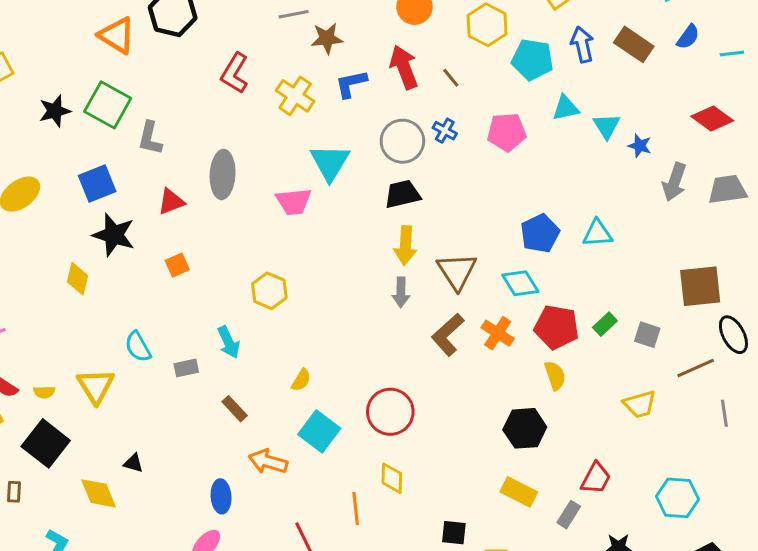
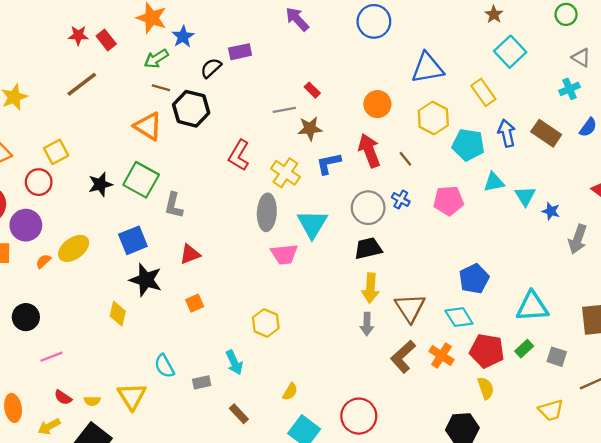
gray ellipse: (223, 174) -> (267, 212), moved
cyan triangle: (597, 233) -> (532, 307), moved, size x1.4

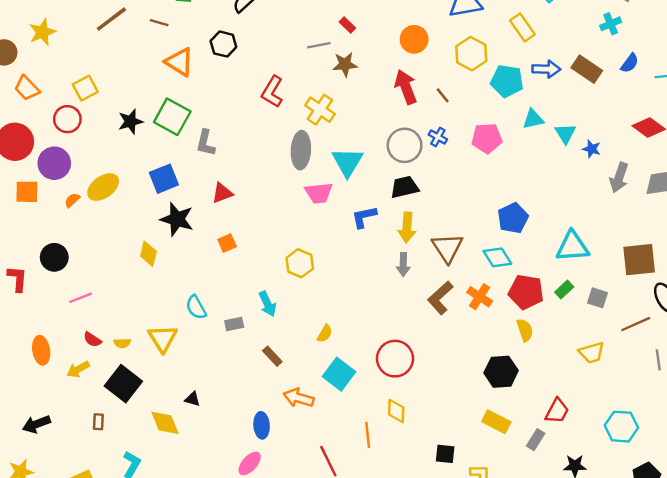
brown line: (161, 88) -> (159, 23), moved
black hexagon: (191, 109) -> (223, 44), size x0.7
blue arrow: (507, 133) -> (546, 69), turned 104
blue L-shape: (329, 163) -> (364, 217), moved

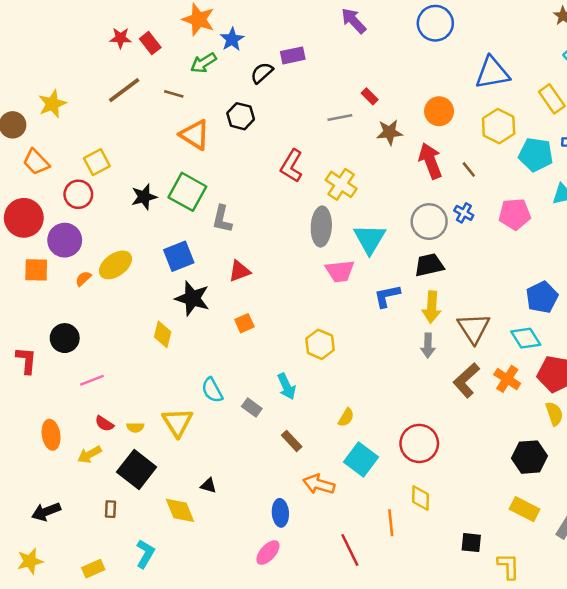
brown star: (345, 64) -> (389, 132), moved
gray rectangle: (234, 324) -> (252, 407), turned 48

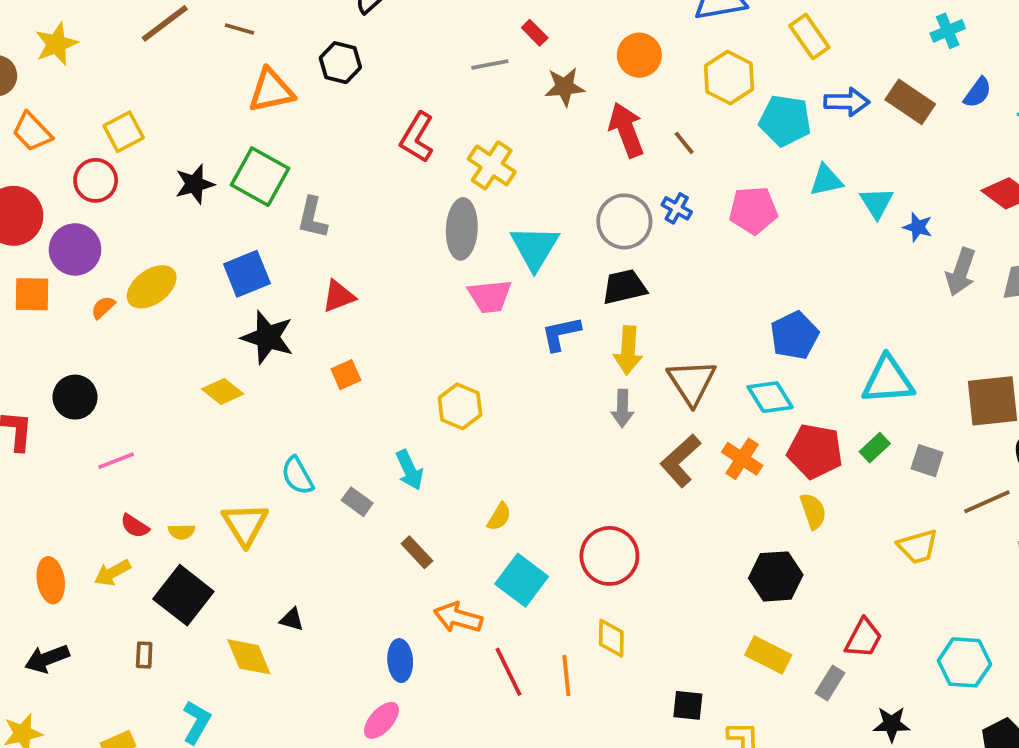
orange triangle: (195, 135) -> (271, 91), turned -44
yellow diamond: (163, 334) -> (223, 391), turned -65
orange ellipse: (51, 435) -> (51, 580), moved
red line: (350, 550) -> (509, 672), moved

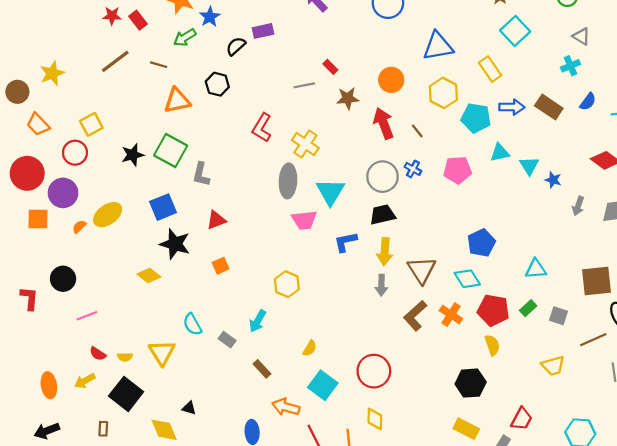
gray arrow: (961, 272) -> (578, 206), size x0.7
cyan triangle: (888, 380) -> (536, 269), size x0.7
cyan arrow: (409, 470) -> (258, 321), turned 55

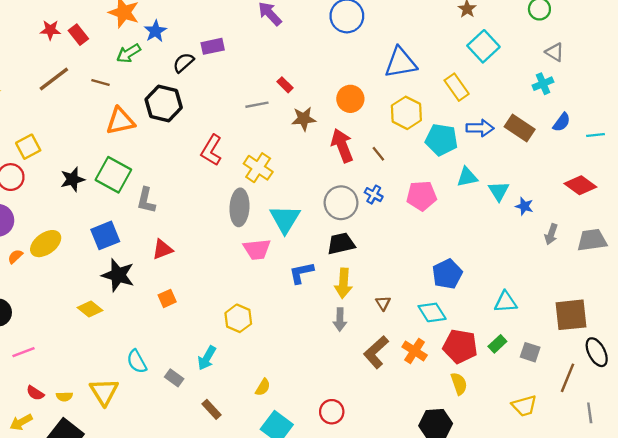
black hexagon: (217, 84) -> (164, 103), size x1.4
brown triangle: (422, 270) -> (383, 303), size x0.5
brown line: (593, 340) -> (567, 378), turned -44
red circle: (374, 371) -> (332, 412), size x0.7

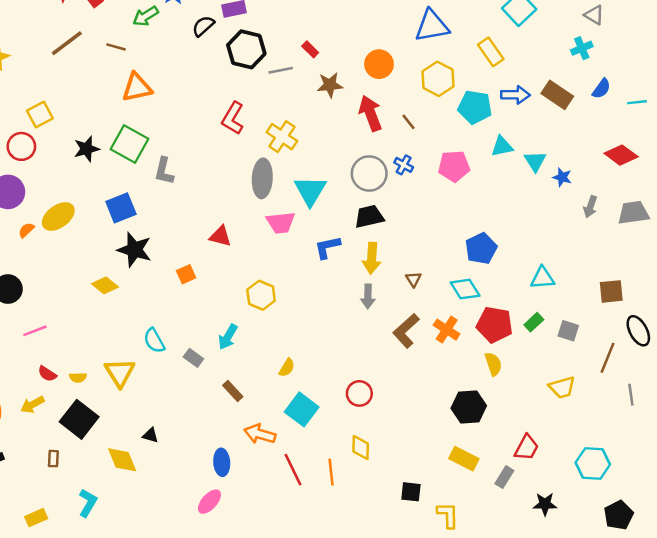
black hexagon: (164, 103) -> (246, 49), moved
red triangle: (162, 249) -> (220, 236), moved, turned 35
brown square: (571, 315) -> (611, 291), size x0.7

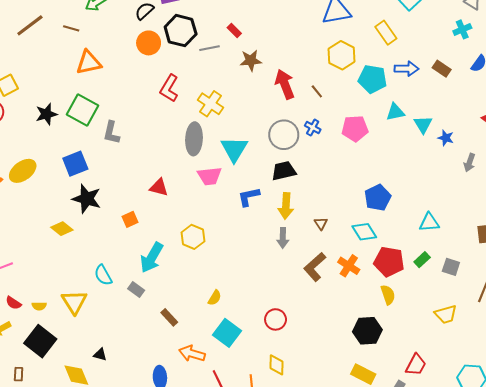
orange circle: (379, 64) -> (149, 43), moved
brown rectangle: (557, 95) -> (442, 69), size x0.7
cyan arrow: (228, 337) -> (152, 258), moved, size x1.4

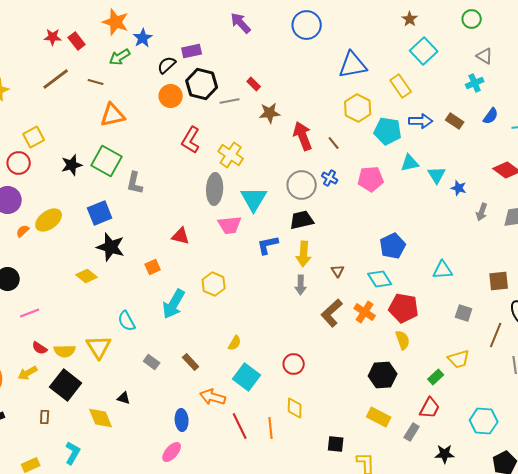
green rectangle: (422, 260) -> (436, 377), moved
gray rectangle: (136, 290) -> (152, 362), moved
yellow semicircle: (39, 306) -> (65, 351), size x1.5

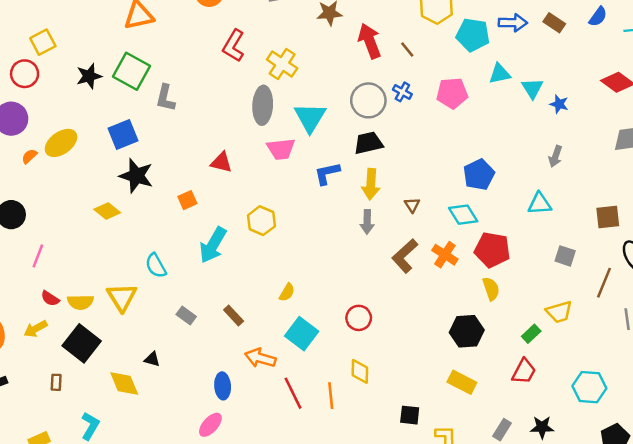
gray arrow: (482, 212) -> (555, 156), moved
pink line: (30, 313) -> (38, 256), turned -48
gray rectangle: (412, 432) -> (502, 430), moved

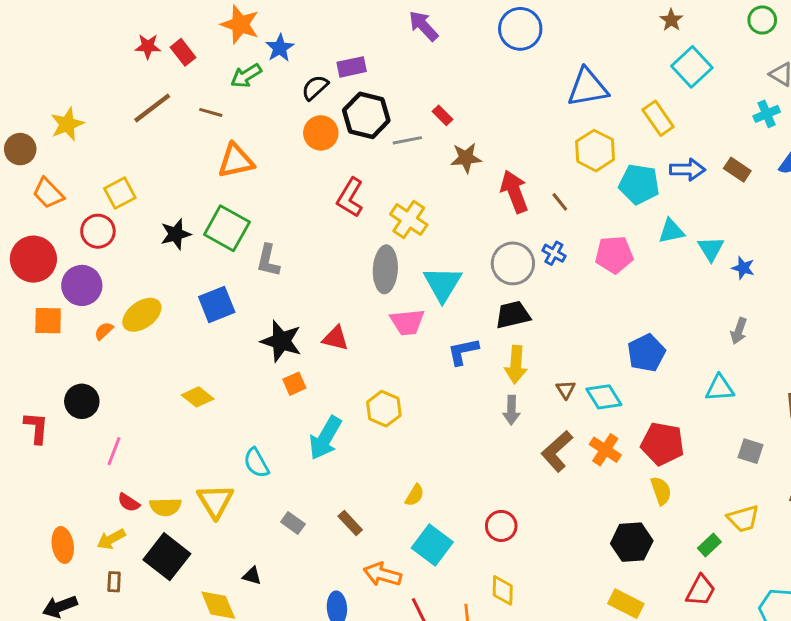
black star: (136, 176) -> (281, 341), moved
cyan diamond: (463, 215) -> (604, 397), moved
brown rectangle: (56, 382) -> (114, 582), moved

